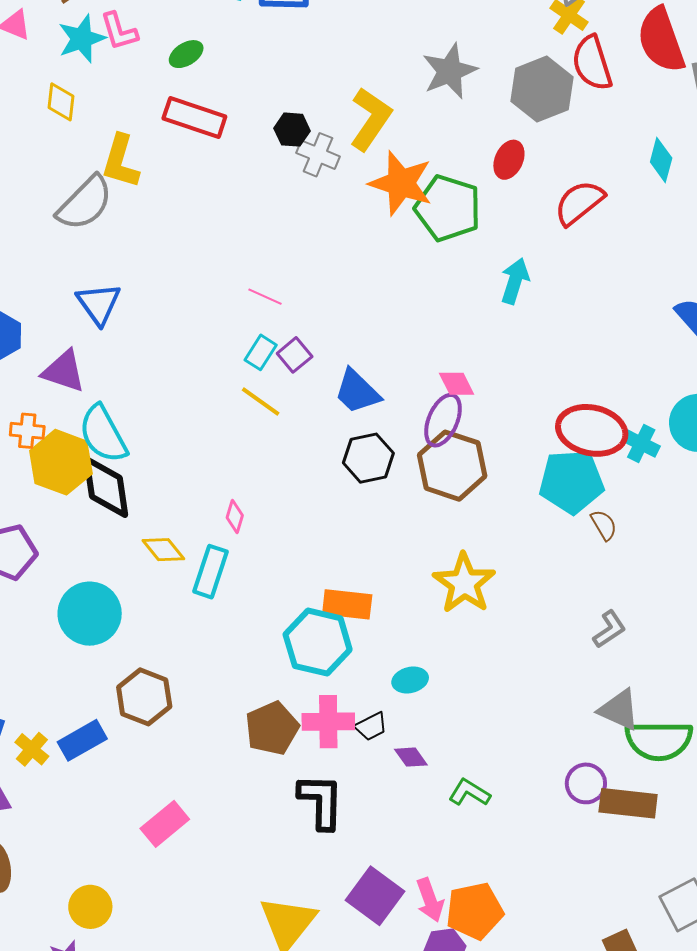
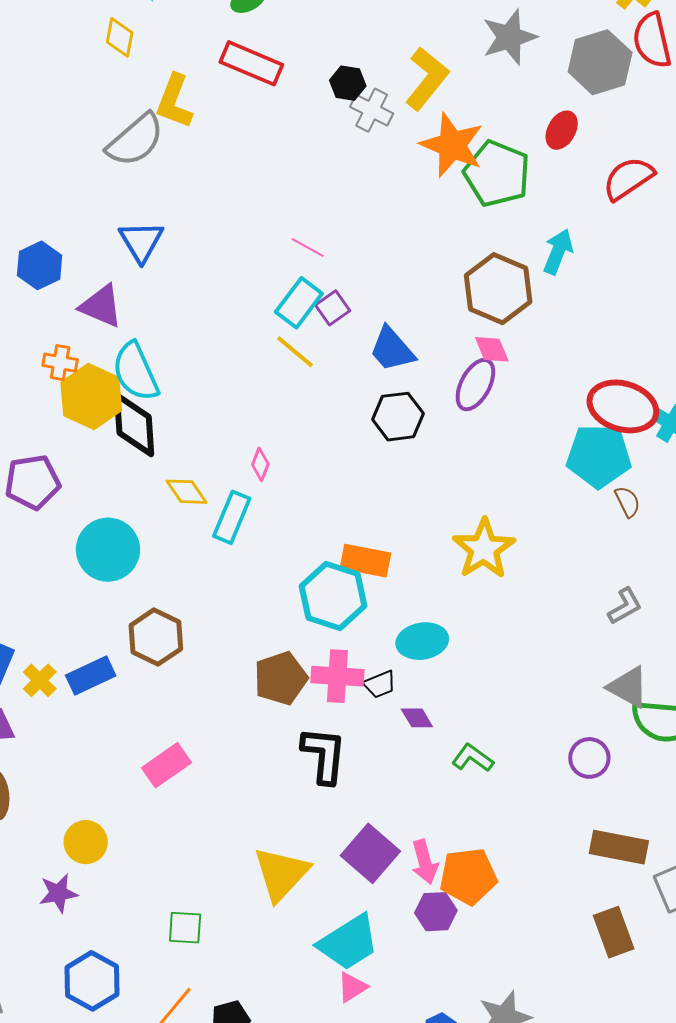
cyan rectangle: (261, 352) -> (299, 303), size x1.4
brown hexagon: (452, 466) -> (498, 289), moved
cyan ellipse: (410, 680) -> (422, 641), size x1.4
brown rectangle: (628, 803) -> (619, 847), moved

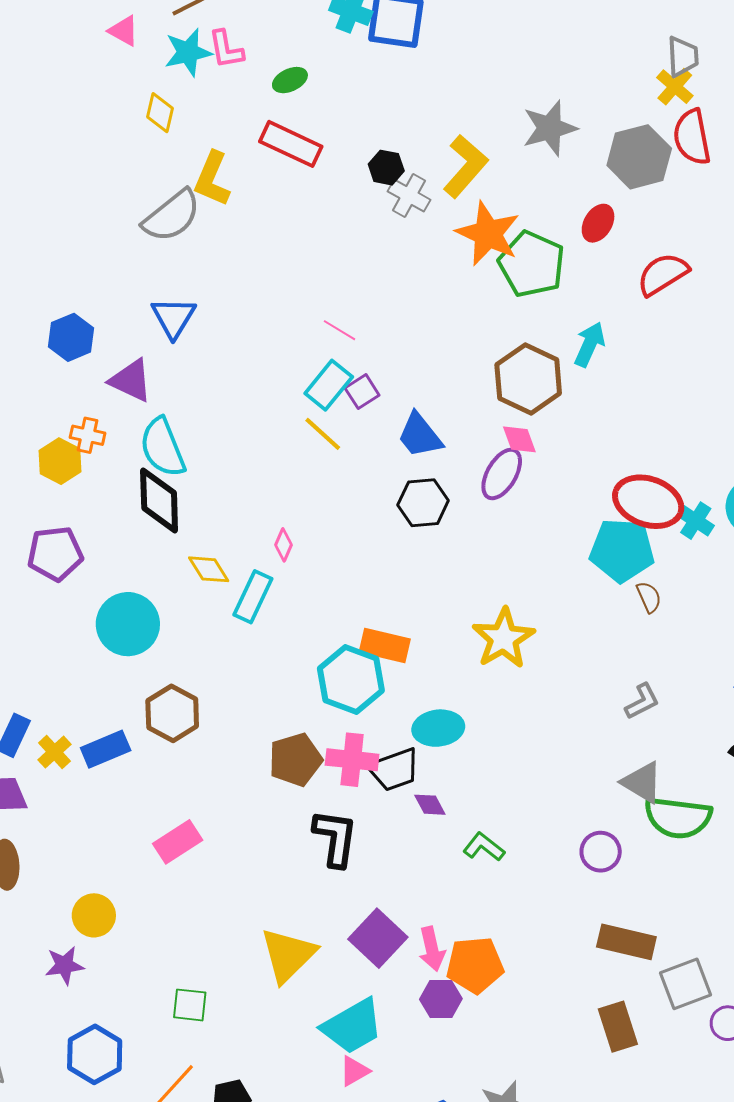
yellow hexagon: (91, 397) -> (60, 461), moved, size x0.7
black trapezoid: (380, 684) -> (394, 770), size x1.6

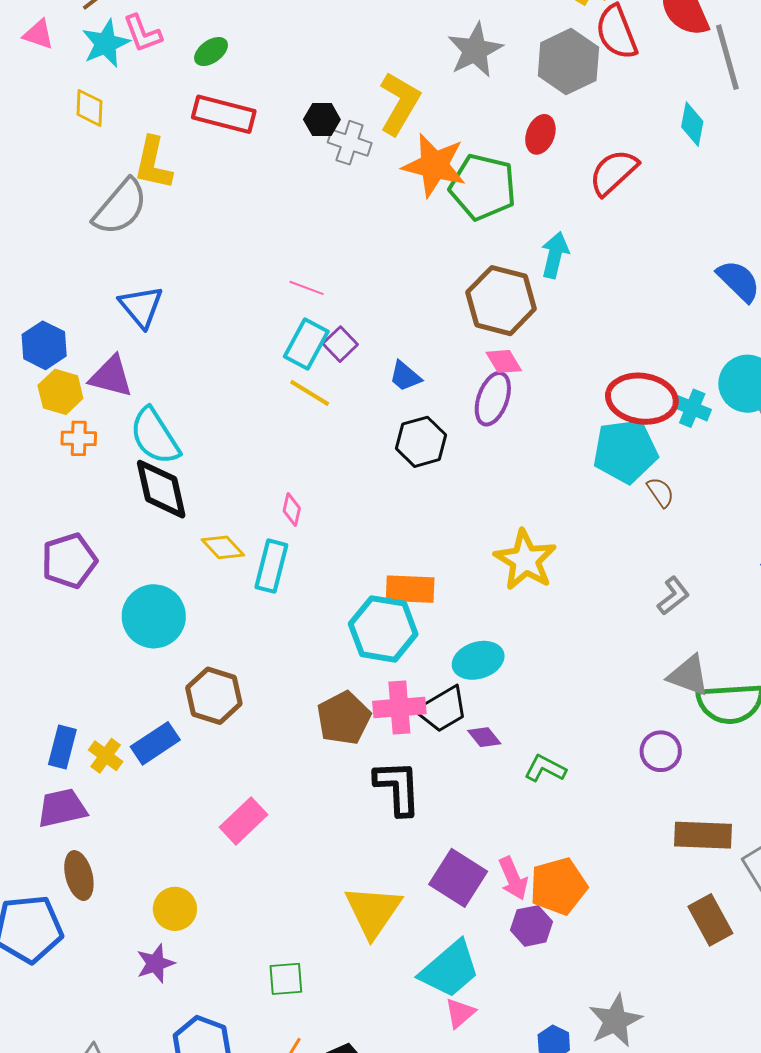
blue trapezoid: (420, 435) -> (405, 376), size x0.7
yellow hexagon: (60, 461) -> (60, 392), moved

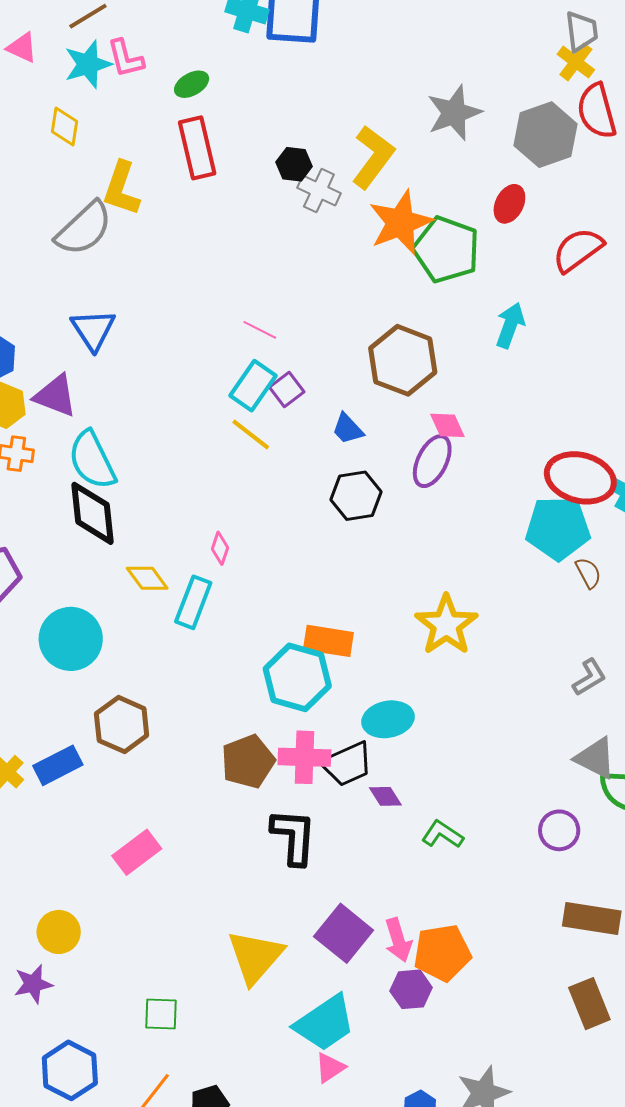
red rectangle: (224, 114) -> (197, 148), turned 56
orange star: (434, 165) -> (400, 223), turned 30
brown hexagon: (501, 301) -> (403, 360), moved

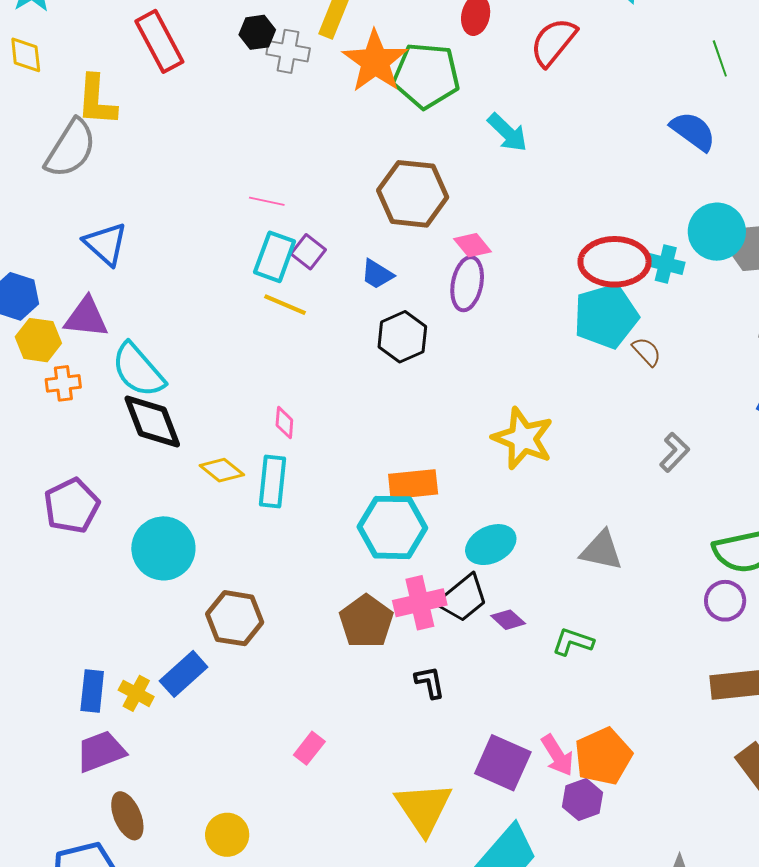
cyan arrow: (510, 325) -> (507, 132), turned 129
gray triangle: (595, 758) -> (601, 550), moved
purple circle: (559, 830) -> (725, 601), moved
black L-shape: (294, 837) -> (430, 682), size x0.6
pink rectangle: (137, 852) -> (309, 748), moved, size x0.7

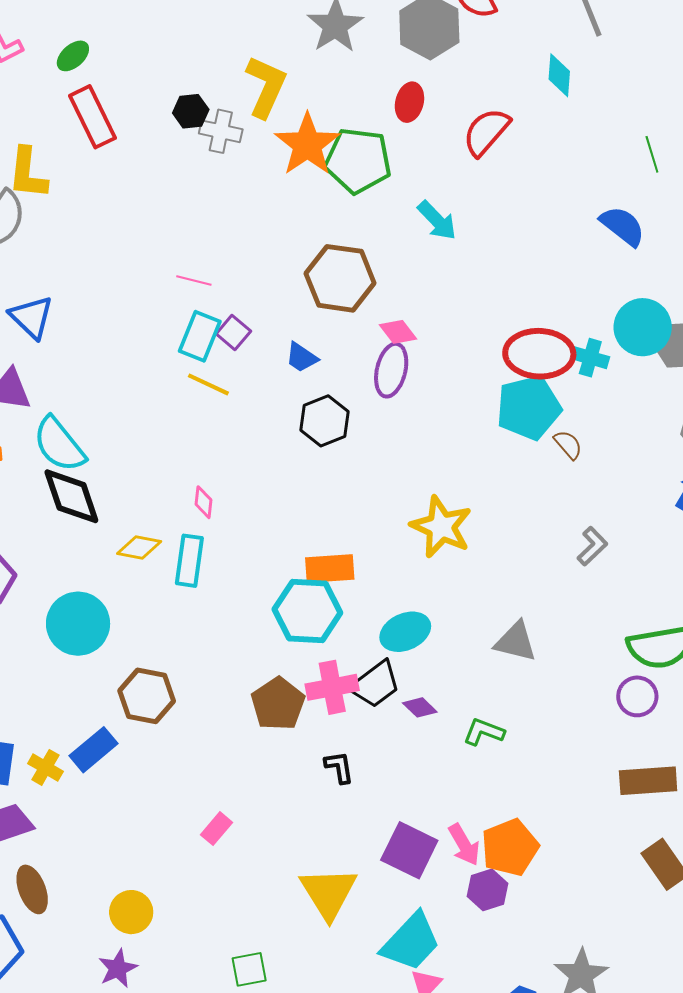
yellow diamond: (222, 470) -> (139, 548), turned -30

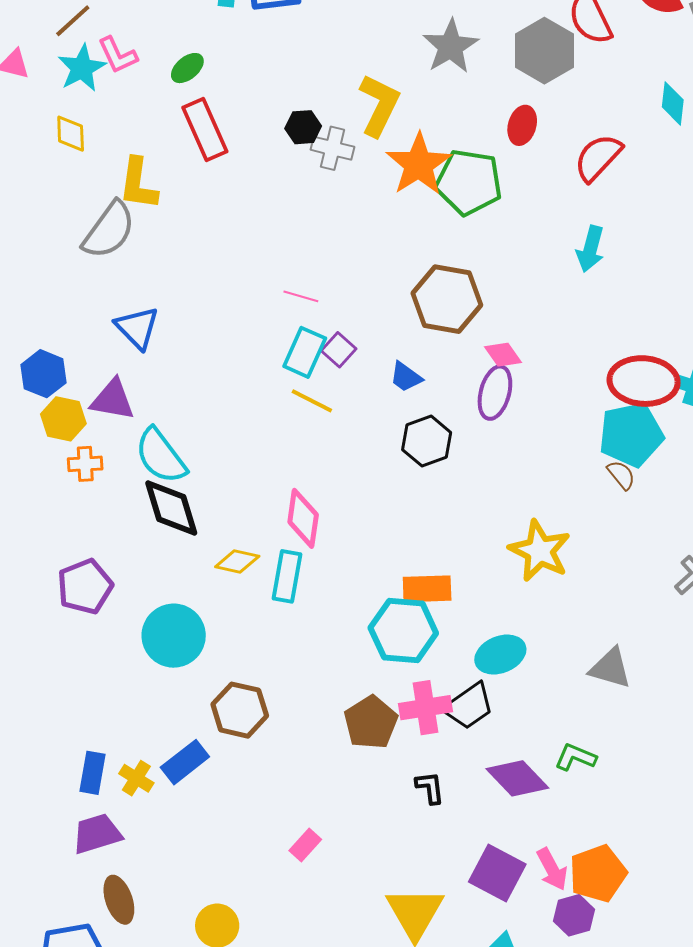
cyan arrow: (437, 220) -> (590, 249), moved, turned 57
brown semicircle: (568, 445) -> (621, 475), moved
pink diamond: (204, 502) -> (303, 518), size x1.8
purple diamond: (420, 707) -> (517, 778), moved, size x1.8

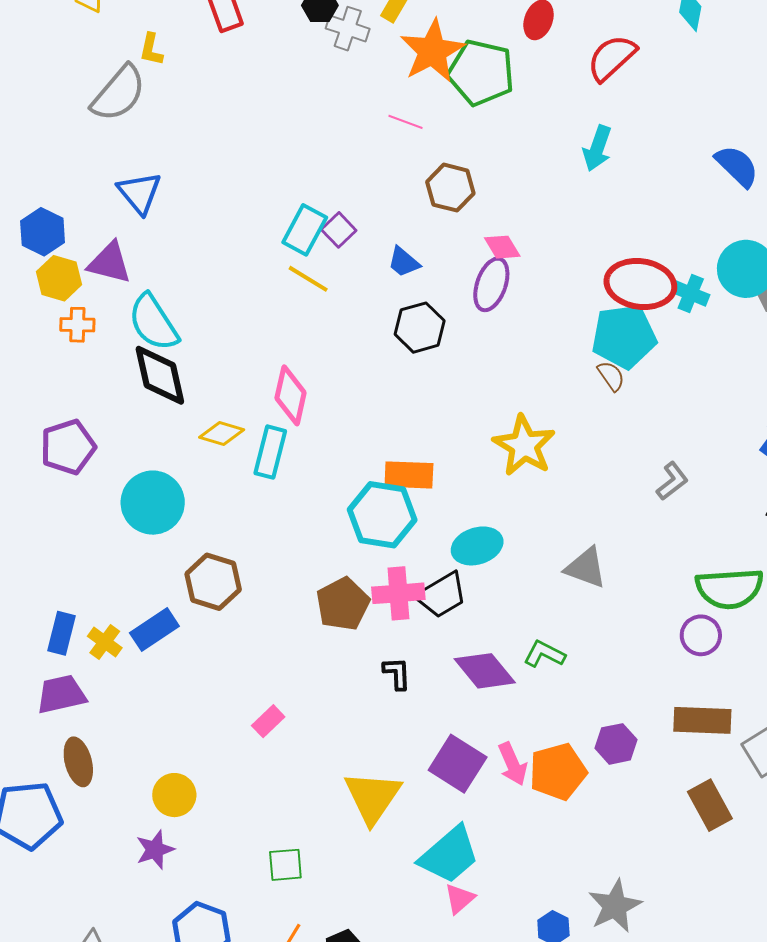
yellow L-shape: (138, 184) -> (151, 49), size x0.6
pink line: (301, 296) -> (405, 122), moved
brown hexagon: (447, 299) -> (450, 188), size x0.7
purple hexagon: (574, 915) -> (616, 744), moved

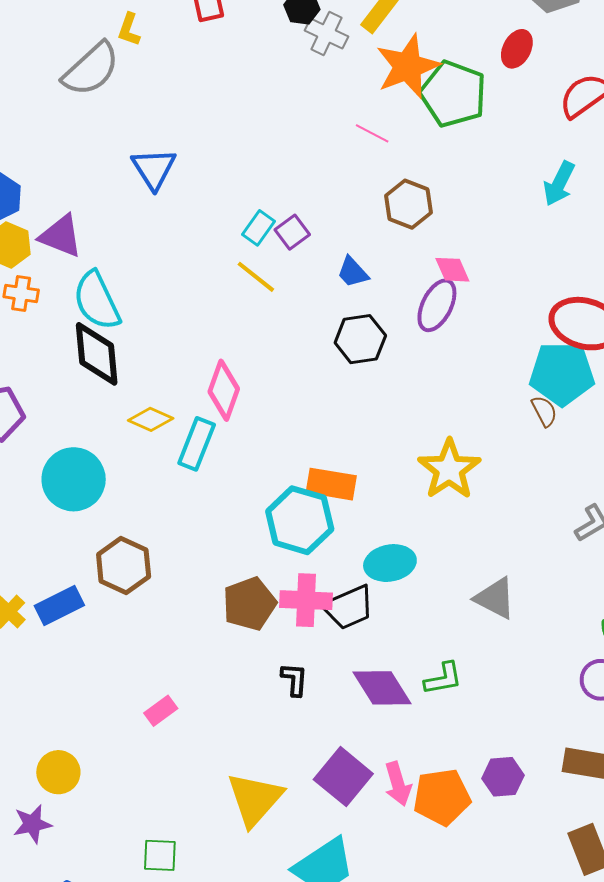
blue triangle: (139, 193) -> (154, 169), moved
cyan rectangle: (305, 230) -> (259, 228), size x0.7
green L-shape: (544, 654) -> (443, 679), turned 135

